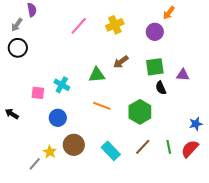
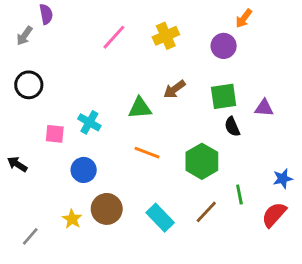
black circle: (18, 48) -> (29, 85), moved
green line: (169, 147) -> (239, 195), moved
gray line: (35, 164) -> (30, 236), moved

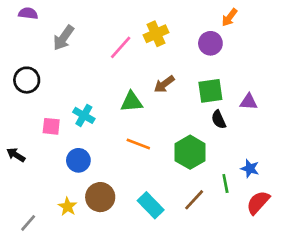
purple semicircle: (46, 14) -> (28, 13), moved, turned -72
gray arrow: (24, 36) -> (63, 38), moved, size x1.4
pink line: (114, 37) -> (121, 47), moved
blue star: (283, 179) -> (250, 168), moved, turned 30

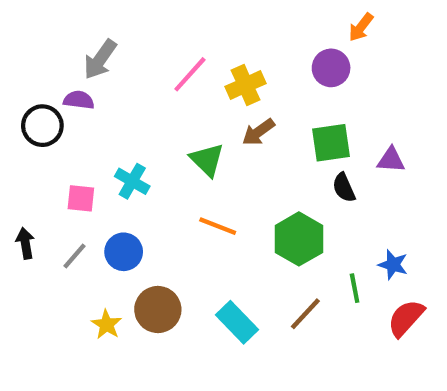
purple semicircle: (28, 13) -> (79, 100), moved
yellow cross: (156, 34) -> (246, 85), moved
green triangle: (132, 102) -> (207, 160), turned 50
black arrow: (16, 155) -> (25, 243), turned 48
gray line: (28, 223) -> (74, 256), moved

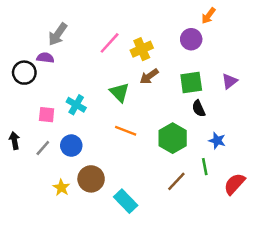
purple triangle: (391, 160) -> (229, 81), moved, turned -42
blue star: (393, 265) -> (217, 141), moved
cyan rectangle: (237, 322) -> (126, 201), moved

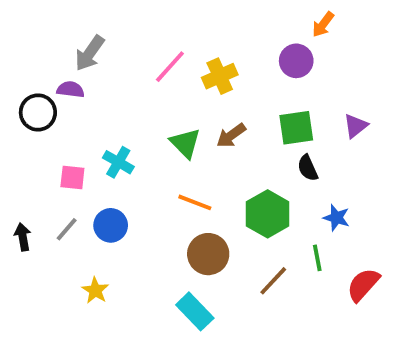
brown arrow: (149, 76) -> (231, 135), moved
black arrow: (14, 141) -> (23, 237), moved
brown circle: (91, 179) -> (208, 254), moved

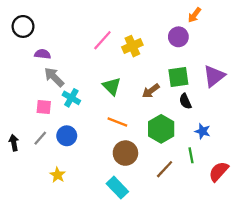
gray arrow: (90, 53) -> (54, 77), moved, turned 100
black circle: (38, 112) -> (23, 26), moved
purple triangle: (356, 126) -> (214, 76), size x1.5
brown arrow: (231, 135) -> (151, 91), moved

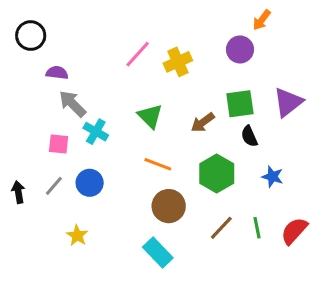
green line: (191, 155) -> (257, 228), moved

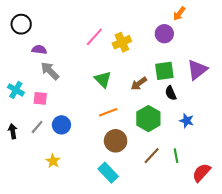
cyan cross: (96, 132) -> (16, 90), moved
orange line: (158, 164) -> (108, 112), turned -42
red semicircle: (294, 231) -> (201, 173), moved

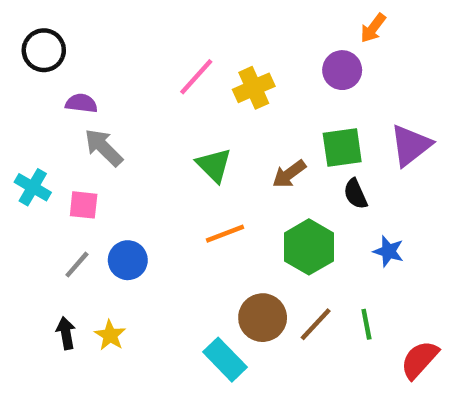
black arrow: (13, 131) -> (66, 333), moved
brown circle: (116, 141) -> (263, 318), moved

